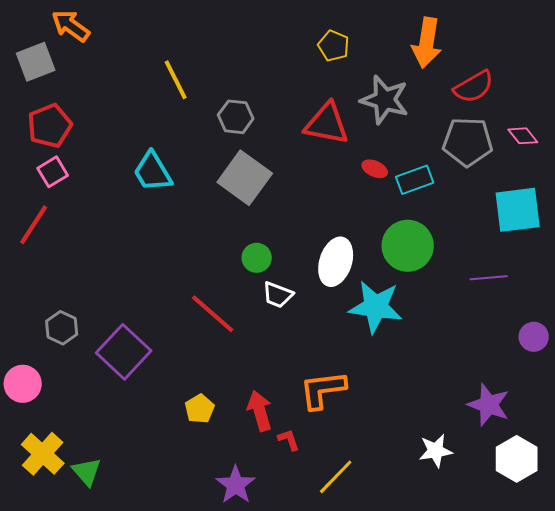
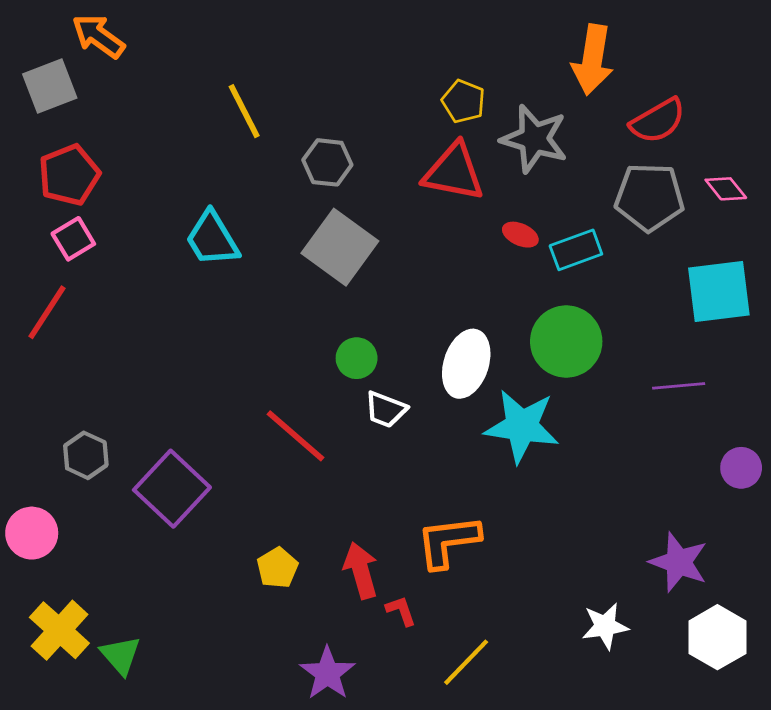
yellow pentagon: (334, 46) -> (463, 101), moved

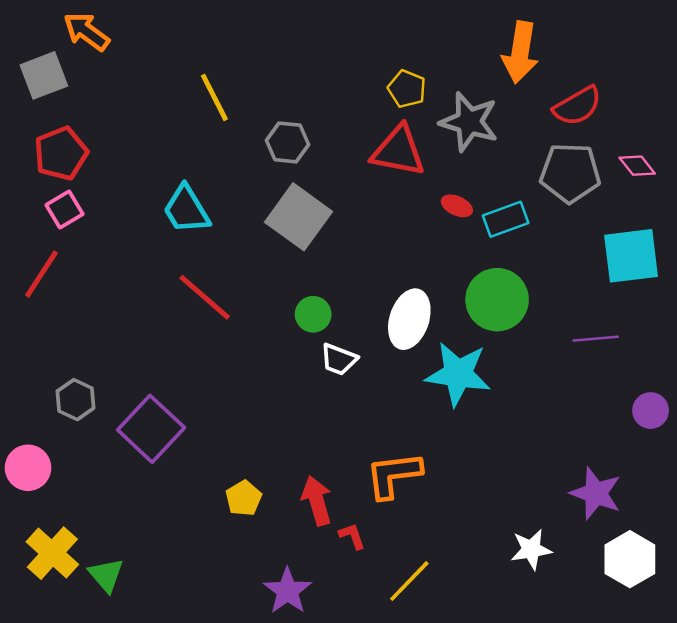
red line: (295, 436) -> (205, 297), moved

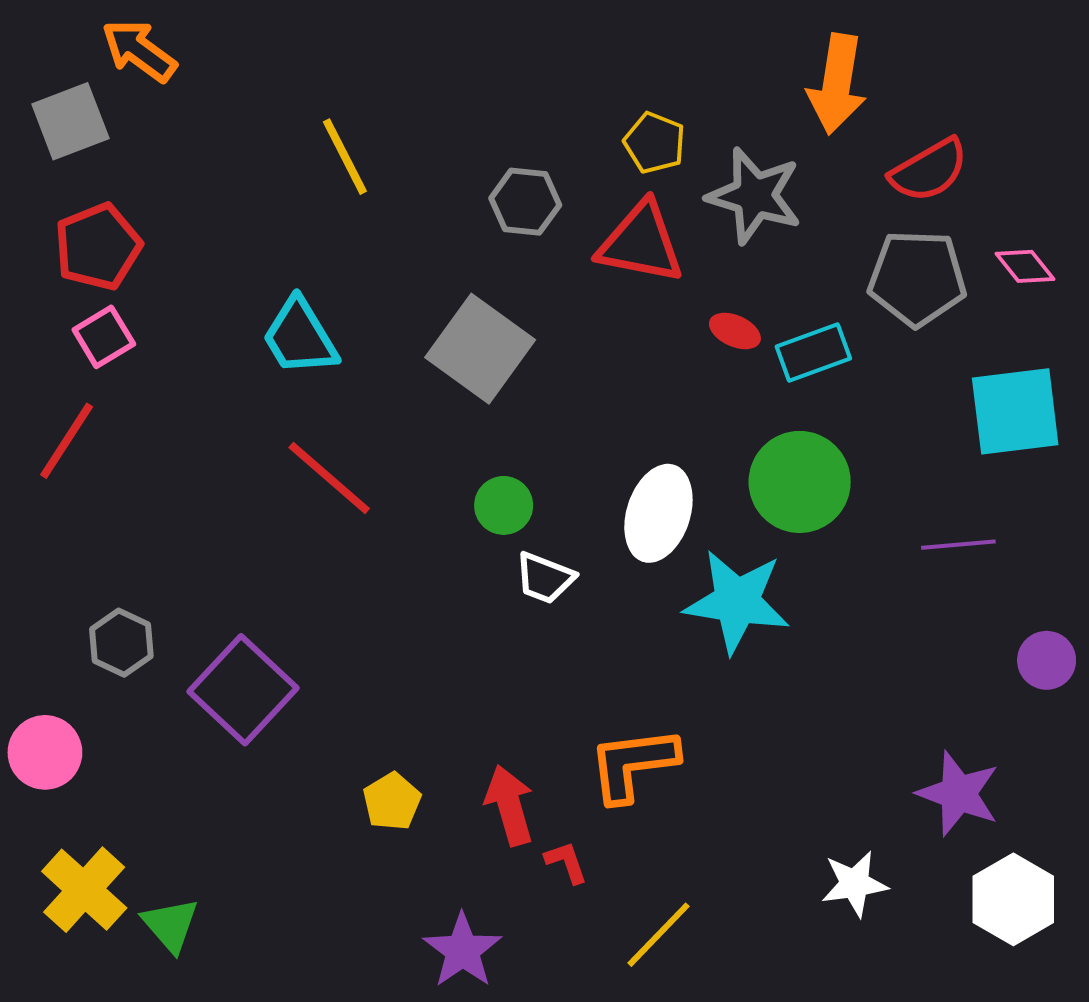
gray hexagon: (288, 142) -> (525, 202), moved

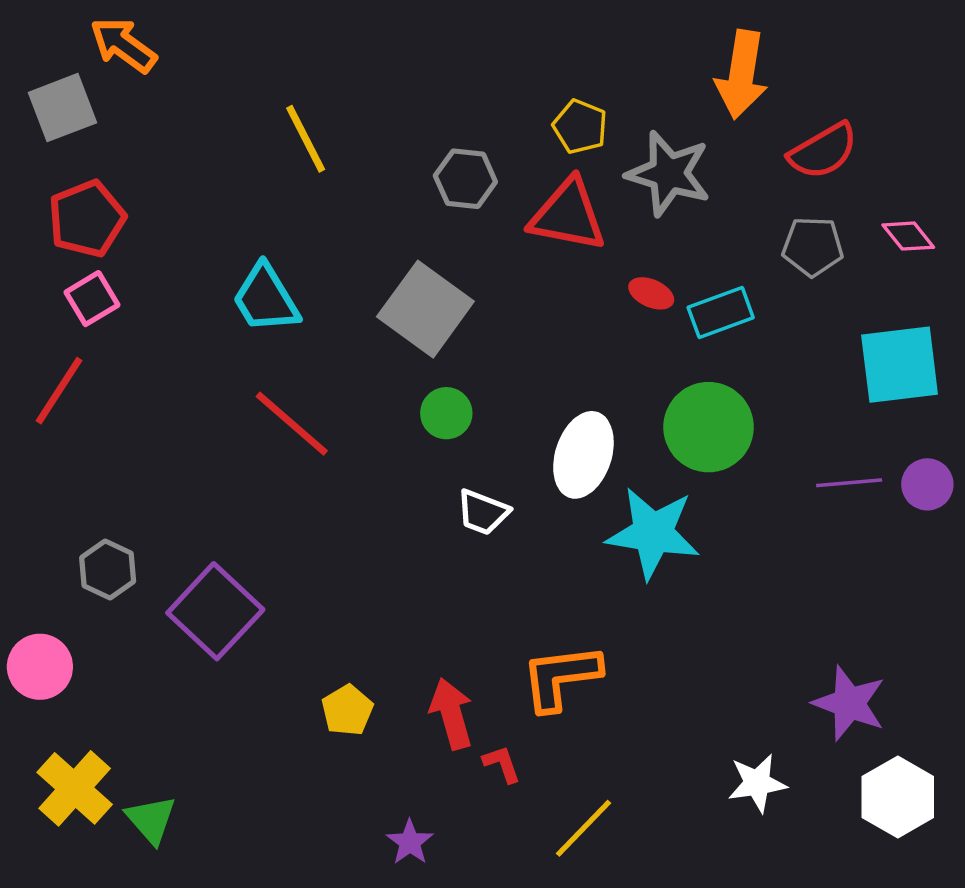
gray pentagon: (917, 278) -> (813, 246), size x0.7
green circle: (504, 505) -> (446, 413), moved
purple circle: (1047, 660) -> (927, 484), moved
purple star: (462, 950) -> (410, 842), size x0.7

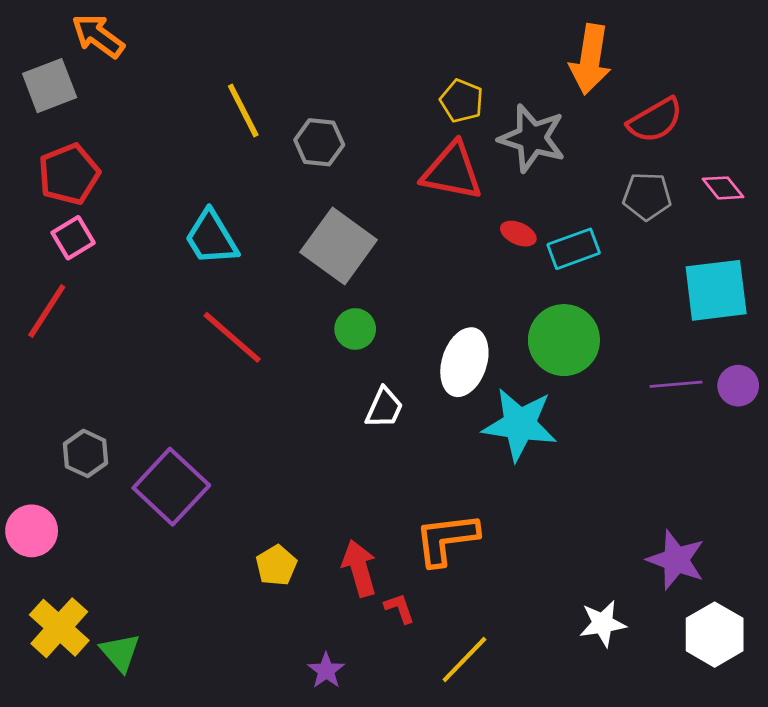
gray hexagon: (465, 179) -> (319, 142), moved
white trapezoid: (483, 512) -> (384, 408), turned -87

